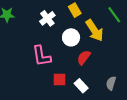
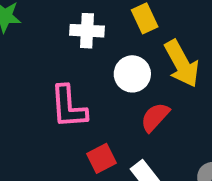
white cross: (47, 18) -> (87, 31), turned 35
red square: (59, 80) -> (101, 158), turned -32

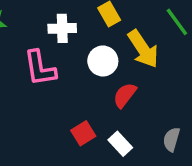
pink L-shape: (68, 107) -> (40, 68), moved

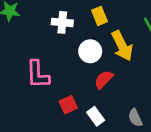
pink L-shape: (40, 68) -> (38, 74), moved
gray semicircle: (171, 139) -> (135, 118), turned -48

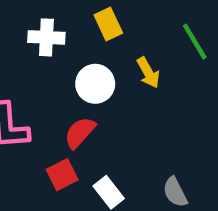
yellow arrow: (122, 46) -> (148, 73), size x0.6
red semicircle: (104, 80) -> (80, 133), moved

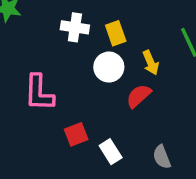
yellow rectangle: (108, 24) -> (116, 33), moved
red semicircle: (80, 133) -> (139, 96), moved

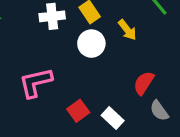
pink L-shape: (39, 93) -> (36, 83), turned 90
red semicircle: (139, 96) -> (144, 83), moved

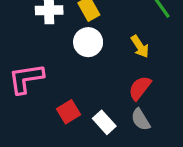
yellow arrow: (127, 30) -> (140, 46), moved
gray semicircle: (159, 111) -> (141, 120), moved

